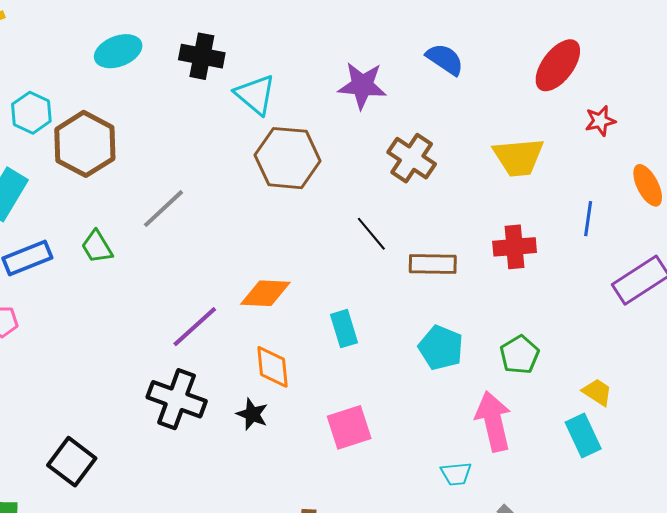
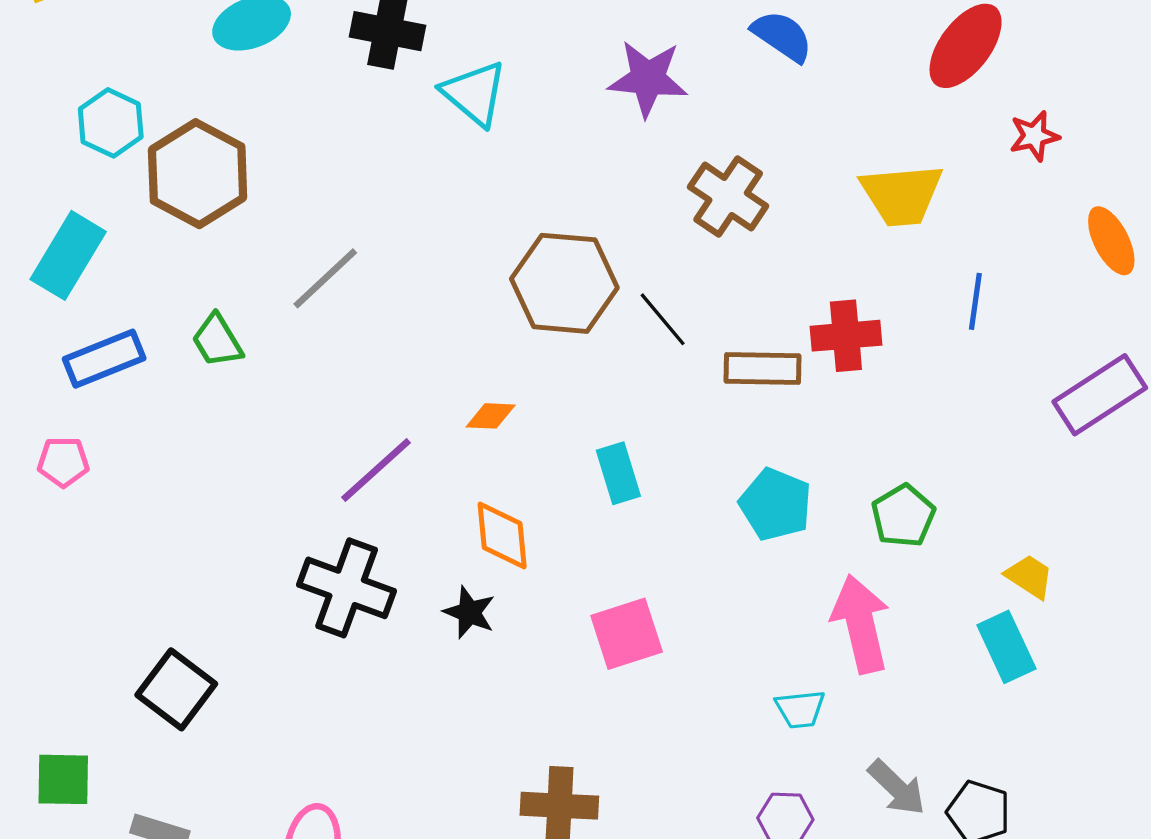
brown hexagon: (288, 158) -> (564, 283), moved
blue line: (588, 219) -> (975, 301), moved
red cross: (515, 247) -> (846, 336), moved
orange diamond: (265, 293) -> (491, 416), size x0.6

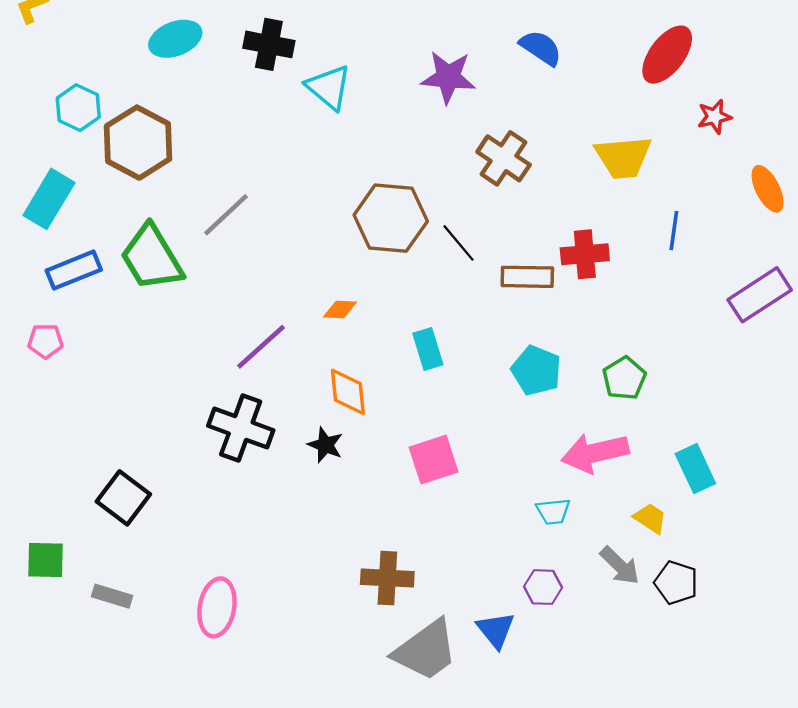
green trapezoid: (217, 341) -> (152, 258), size x1.8
yellow trapezoid: (1029, 576) -> (650, 518), moved
pink arrow: (861, 624) -> (595, 453), turned -90

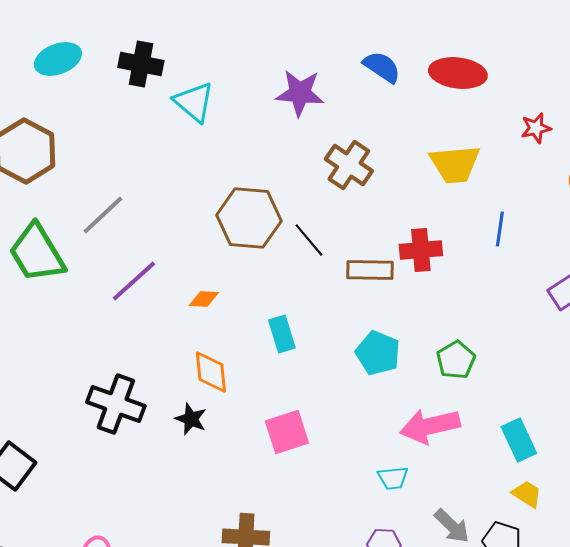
red ellipse: (667, 55) -> (458, 73), moved, turned 60
purple line: (261, 347) -> (134, 281), moved
yellow trapezoid: (650, 518) -> (527, 494), moved

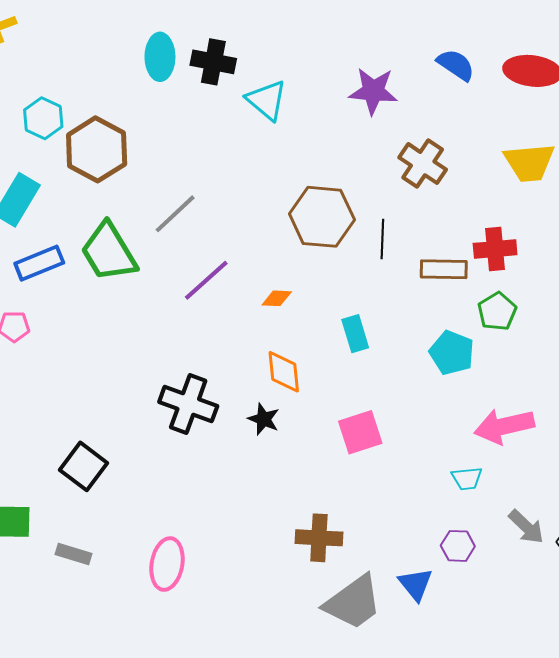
cyan ellipse: (58, 59) -> (160, 57), moved, turned -69
black line: (309, 240) -> (382, 239), turned 42
green pentagon: (456, 360) -> (497, 311), moved

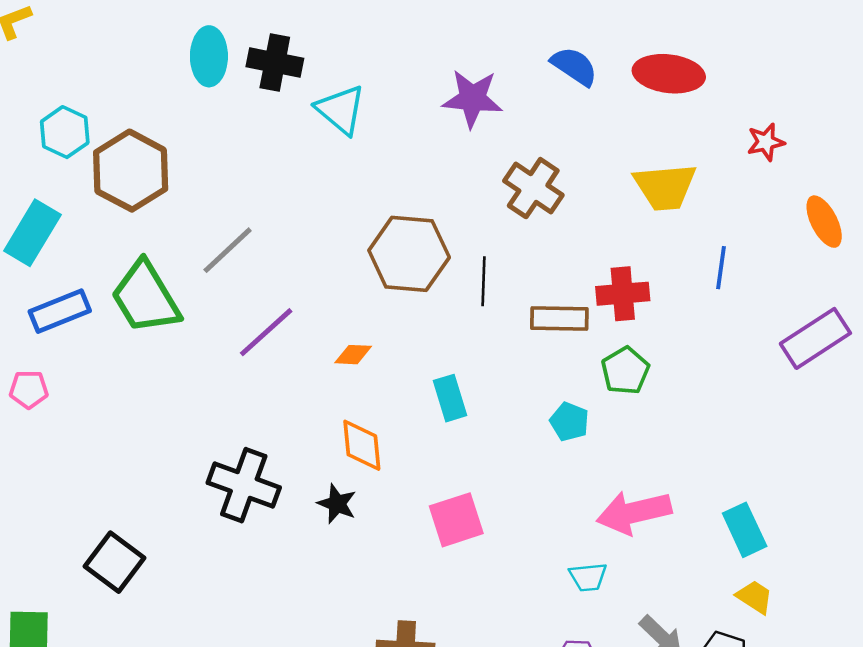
cyan pentagon: (452, 353) -> (569, 422), size x0.7

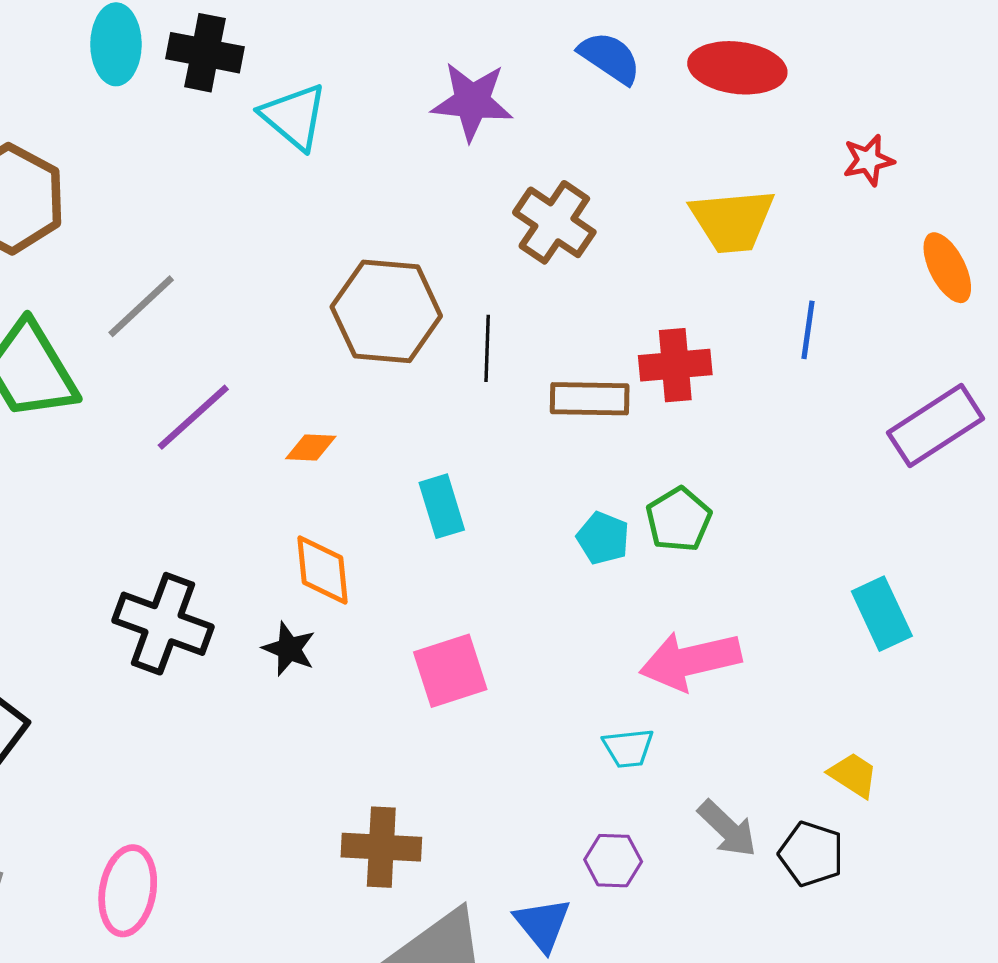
green pentagon: (625, 371) -> (679, 520), moved
cyan rectangle: (745, 530) -> (882, 614), moved

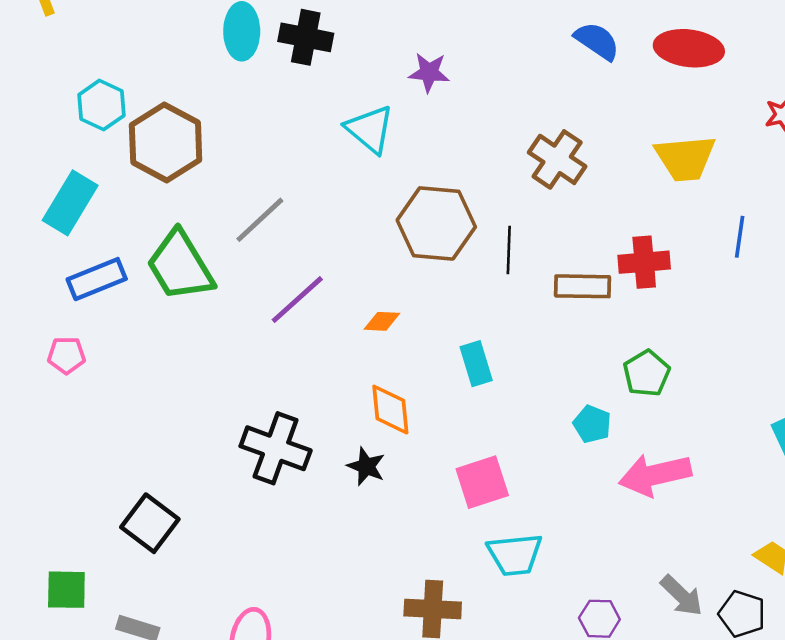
purple star: (472, 101) -> (429, 72), moved, size x0.7
cyan triangle: (294, 117) -> (370, 129), moved
cyan pentagon: (603, 538) -> (592, 424), moved
cyan trapezoid: (628, 748) -> (515, 555), moved, size x1.5

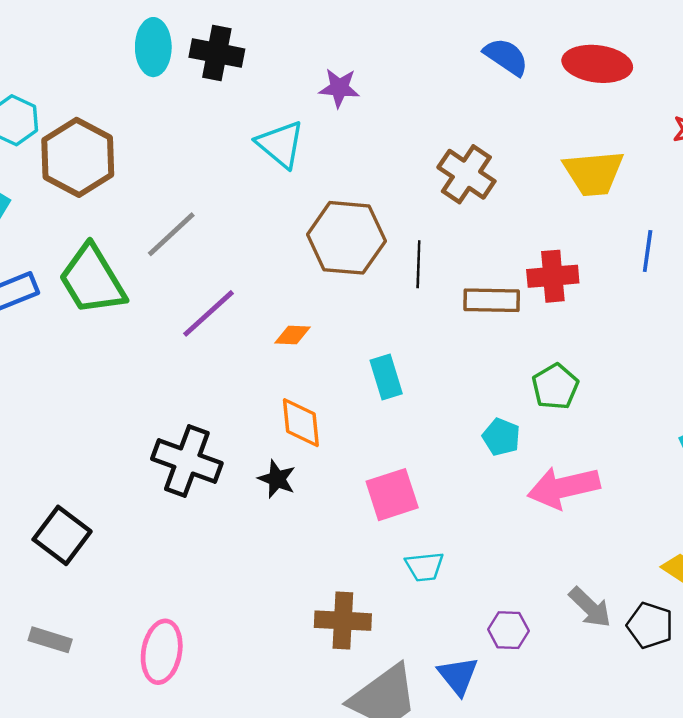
cyan trapezoid: (515, 555) -> (424, 567), size x0.7

